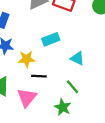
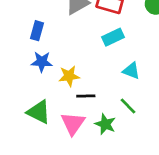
cyan rectangle: (51, 39) -> (113, 37), moved
green star: (63, 107) -> (105, 124), moved

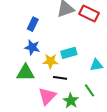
cyan rectangle: (113, 37) -> (69, 53), moved
cyan triangle: (131, 71) -> (96, 65), turned -40
green triangle: (39, 112) -> (25, 73), moved, turned -36

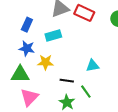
cyan rectangle: (69, 53) -> (53, 36), moved
black line: (60, 78) -> (67, 81), moved
pink triangle: (47, 96) -> (29, 97), moved

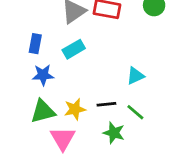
yellow star: (46, 62) -> (75, 109), moved

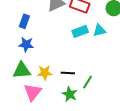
cyan rectangle: (74, 49) -> (80, 31), moved
cyan triangle: (135, 76) -> (99, 30), moved
green line: (135, 112) -> (87, 82), turned 72

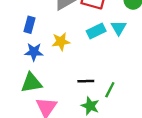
cyan triangle: (99, 30) -> (119, 28), turned -40
yellow star: (45, 73) -> (61, 42), moved

